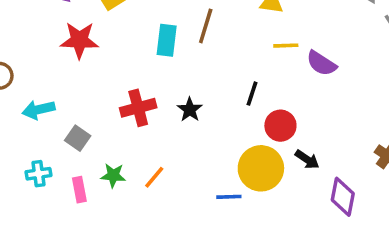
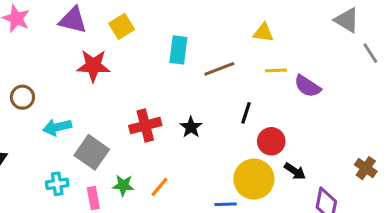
brown line: (206, 26) -> (219, 69), moved, turned 52
cyan rectangle: (167, 40) -> (178, 50), moved
gray square: (78, 138) -> (92, 152), size x1.5

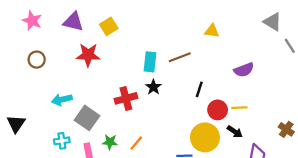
cyan rectangle: (178, 50) -> (150, 62), moved
yellow line: (276, 70) -> (239, 108), moved
purple semicircle: (307, 86) -> (244, 70), turned -54
brown circle: (22, 97) -> (37, 60), moved
black star: (191, 127) -> (153, 87), moved

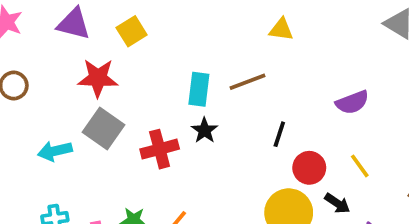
yellow triangle: (212, 31) -> (281, 29), moved
yellow line: (239, 108) -> (360, 166), moved, turned 56
gray square: (87, 118) -> (103, 129), moved

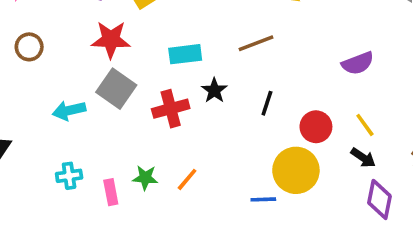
cyan rectangle: (199, 89) -> (185, 54), moved, turned 76
black line: (279, 134) -> (267, 103), moved
black arrow: (337, 203) -> (363, 158), moved

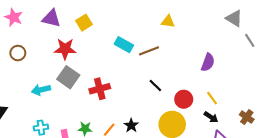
cyan rectangle: (185, 54) -> (124, 45), moved, turned 36
purple semicircle: (358, 63) -> (208, 62), turned -48
black star: (214, 90) -> (131, 125), moved
black line: (267, 103) -> (155, 86), turned -64

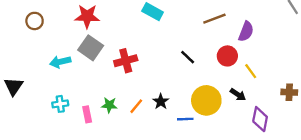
brown line: (149, 51) -> (214, 19), moved
red circle: (184, 99) -> (227, 56), moved
black arrow: (211, 117) -> (238, 95), moved
brown cross: (247, 117) -> (289, 92), turned -32

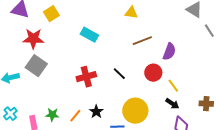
red cross: (126, 61) -> (86, 77), moved
black arrow: (238, 95) -> (172, 104), moved
cyan cross: (60, 104) -> (10, 114), turned -32

